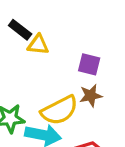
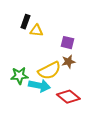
black rectangle: (20, 30) -> (25, 22), turned 72

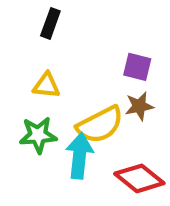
yellow triangle: (36, 31) -> (46, 85), moved
cyan arrow: (39, 86) -> (79, 156), turned -95

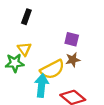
yellow triangle: (46, 85) -> (24, 49), turned 48
green star: (38, 135) -> (15, 63), moved

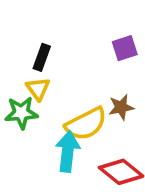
black rectangle: (26, 17) -> (42, 57), moved
purple square: (72, 39) -> (125, 48), moved, turned -32

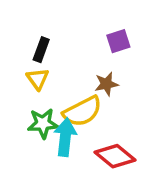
brown star: (121, 107) -> (106, 84), moved
green star: (21, 113) -> (43, 123), moved

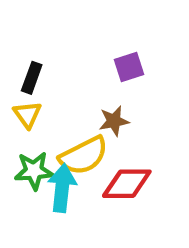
red diamond: (115, 156) -> (127, 184), moved, turned -39

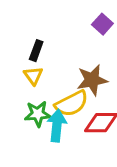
purple square: (129, 67) -> (102, 24), moved, turned -30
brown star: (114, 121) -> (92, 80), size x1.5

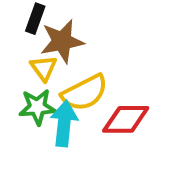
yellow triangle: (33, 76) -> (44, 68), moved
brown star: (92, 80) -> (62, 41), moved

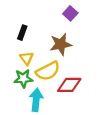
brown star: (62, 41) -> (61, 44), moved
cyan arrow: (64, 123) -> (36, 100), moved

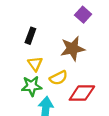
yellow semicircle: (48, 71) -> (59, 78), size x0.7

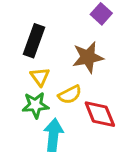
black rectangle: (30, 36) -> (34, 41), size x1.5
red diamond: (82, 93) -> (100, 114), turned 68

